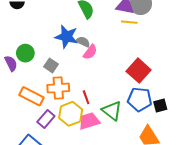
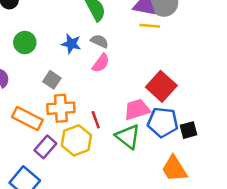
blue star: (67, 37) -> (71, 44), size x0.7
gray semicircle: (83, 42) -> (100, 41), moved
green circle: (25, 53) -> (25, 42), moved
pink trapezoid: (89, 121) -> (137, 109), moved

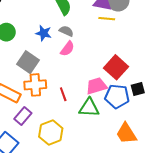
gray square: (52, 80) -> (28, 62), size x1.5
black square: (188, 130) -> (138, 89), moved
green triangle: (128, 137) -> (89, 108), turned -35
yellow hexagon: (76, 140) -> (51, 132), moved

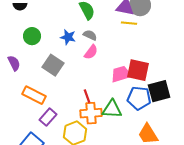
red square: (116, 67) -> (138, 70), turned -30
orange cross: (35, 85) -> (91, 113), moved
pink trapezoid: (96, 86) -> (121, 74), moved
black square: (138, 89) -> (159, 91), size x1.6

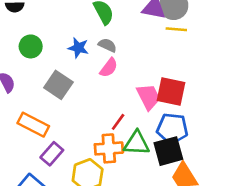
yellow line: (129, 23) -> (176, 29), moved
pink trapezoid: (121, 74) -> (149, 97), turned 80
black square: (159, 91) -> (168, 151), moved
red line: (87, 96) -> (118, 122), moved, turned 56

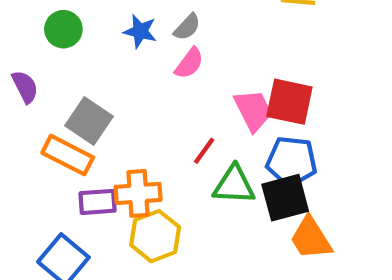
gray semicircle: (107, 45) -> (187, 27), turned 108
gray square: (58, 85) -> (89, 121), moved
orange cross: (109, 148) -> (138, 193), moved
purple rectangle: (52, 154) -> (98, 202), turned 45

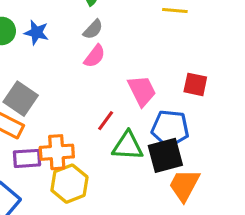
blue star: (140, 31) -> (36, 33), moved
red square: (289, 102) -> (195, 84), moved, size x0.7
orange trapezoid: (311, 238) -> (184, 185), turned 60

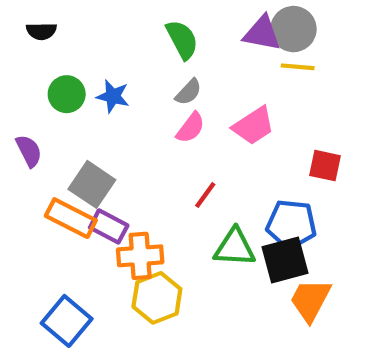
pink trapezoid: (142, 91) -> (254, 126), moved, turned 84
red line: (106, 121) -> (205, 195), moved
purple rectangle: (27, 158) -> (109, 226), moved, turned 32

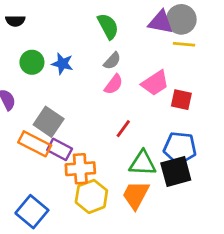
red square: (325, 166) -> (181, 100), moved
orange trapezoid: (310, 300) -> (136, 195), moved

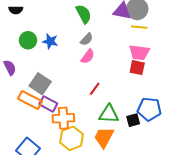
pink trapezoid: (155, 83) -> (139, 52), moved, turned 40
blue pentagon: (180, 148) -> (149, 109), moved
black square: (176, 172) -> (133, 120), size x0.6

